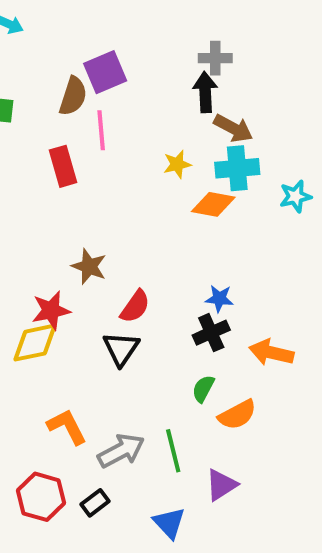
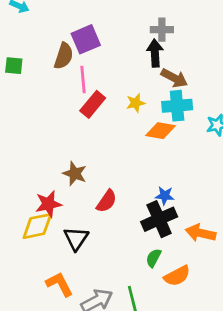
red rectangle: (63, 166) -> (93, 104), moved, turned 56
black cross: (211, 333) -> (159, 219), size x1.4
black triangle: (121, 349) -> (76, 239), moved

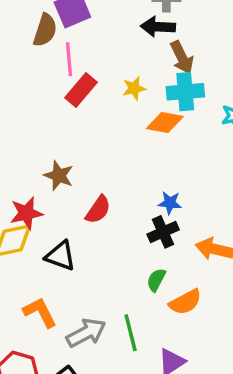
black arrow: (155, 53) -> (158, 27), turned -84
brown arrow: (174, 78) -> (182, 58), turned 36
black cross: (159, 219) -> (163, 232), size x0.7
black triangle: (76, 239) -> (60, 256), turned -44

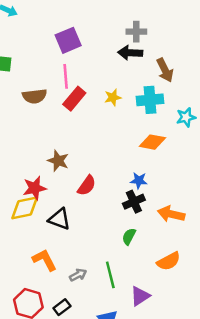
brown semicircle: (45, 30) -> (35, 96), moved, turned 65
brown arrow: (182, 58) -> (165, 70), moved
orange diamond: (165, 123) -> (152, 142), moved
orange semicircle: (185, 302) -> (169, 261), moved
gray arrow: (86, 333) -> (78, 275), size x0.6

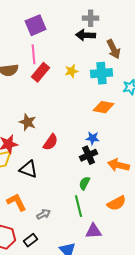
green line: (110, 275) -> (79, 206), moved
purple triangle: (140, 296) -> (94, 231), turned 30

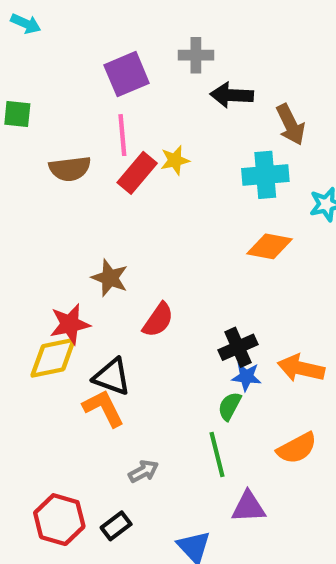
gray cross: (91, 18) -> (196, 55), moved
yellow star: (72, 71) -> (175, 160), moved
blue star: (93, 138) -> (246, 377), moved
orange L-shape: (17, 202) -> (103, 408), moved

